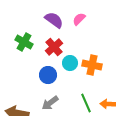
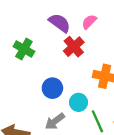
red cross: (54, 47) -> (74, 47), moved
cyan circle: (70, 63) -> (79, 102), moved

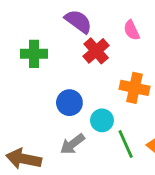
pink semicircle: (89, 22) -> (132, 30), moved, turned -70
green cross: (24, 49) -> (34, 54), turned -30

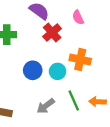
cyan circle: (102, 120) -> (58, 71), moved
gray arrow: (72, 144) -> (46, 106), moved

